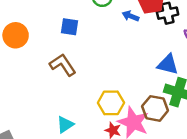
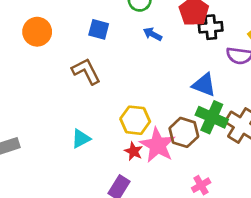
blue arrow: (131, 16) -> (153, 34), moved

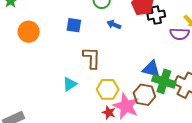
brown L-shape: (86, 71) -> (92, 58), moved, turned 35
blue triangle: (204, 85) -> (151, 69), moved
cyan triangle: (81, 139) -> (70, 84), moved

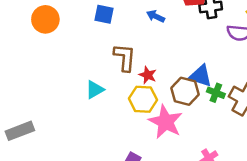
green cross: (164, 81) -> (216, 93), size x0.6
brown hexagon: (144, 95) -> (185, 91), moved
red star: (109, 112) -> (148, 75), moved

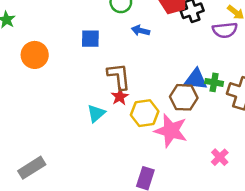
red star: (148, 75) -> (120, 97), moved, turned 30
green cross: (216, 93) -> (214, 82), moved

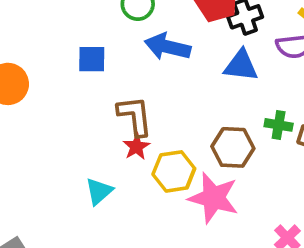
blue arrow: (141, 30) -> (168, 47), size x1.6
blue triangle: (196, 79) -> (241, 66), moved
cyan triangle: (96, 113) -> (99, 191), moved

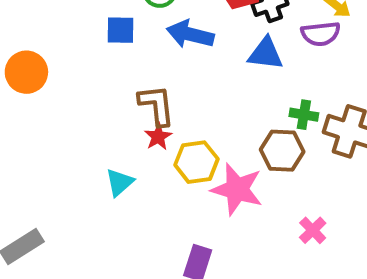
blue square: (92, 59) -> (121, 30), moved
brown hexagon: (233, 147) -> (282, 151), moved

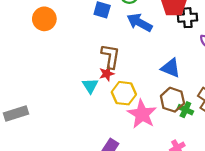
blue triangle: (265, 54) -> (171, 68), moved
green cross: (304, 115) -> (185, 110), moved
cyan triangle: (120, 182) -> (90, 86), moved, turned -36

